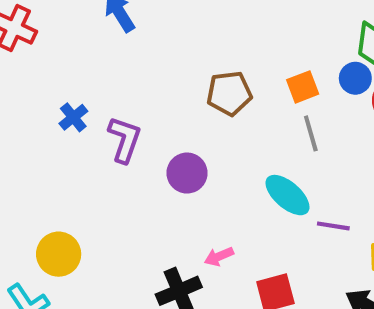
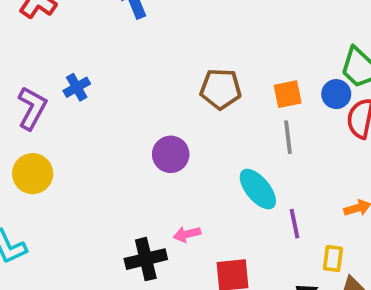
purple L-shape: (125, 139) -> (32, 108), moved
purple line: (333, 226) -> (294, 224), turned 60
yellow circle: (59, 254) -> (33, 174), moved

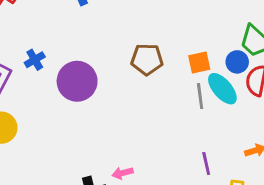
purple circle: (171, 154) -> (77, 81), moved, size x1.4
cyan ellipse: (258, 189) -> (222, 89), moved

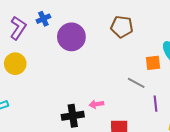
orange square: (199, 62) -> (153, 63), moved
gray line: (200, 96) -> (136, 83), moved, turned -60

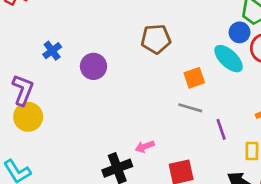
purple L-shape: (18, 28) -> (23, 90), moved
purple circle: (71, 37) -> (93, 66), size x0.7
orange square: (153, 63) -> (194, 78), moved

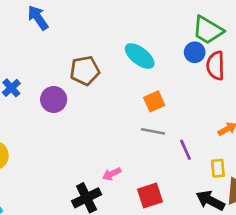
brown pentagon: (156, 39) -> (85, 71), moved
cyan ellipse: (229, 59) -> (140, 56), moved

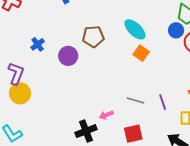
orange square: (154, 101) -> (141, 53), moved, turned -35
gray line: (153, 131) -> (136, 100), moved

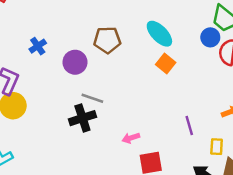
gray line: (136, 100) -> (92, 98), moved
pink arrow: (106, 115) -> (131, 138), moved
black cross: (86, 131) -> (82, 118), moved

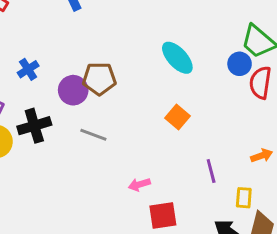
brown pentagon: (107, 40) -> (99, 79), moved
orange square: (166, 63) -> (177, 117), moved
black cross: (82, 118) -> (34, 126), moved

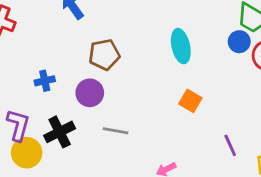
cyan ellipse: (177, 58) -> (181, 46), turned 40
blue cross: (28, 69) -> (45, 81), turned 30
brown pentagon: (99, 79) -> (104, 55), moved

